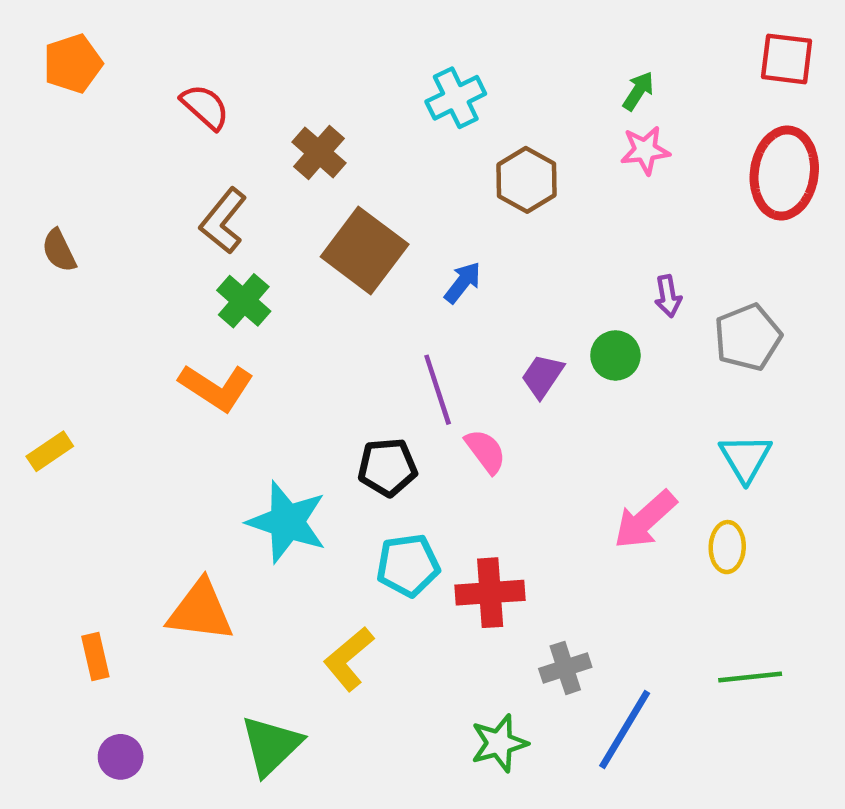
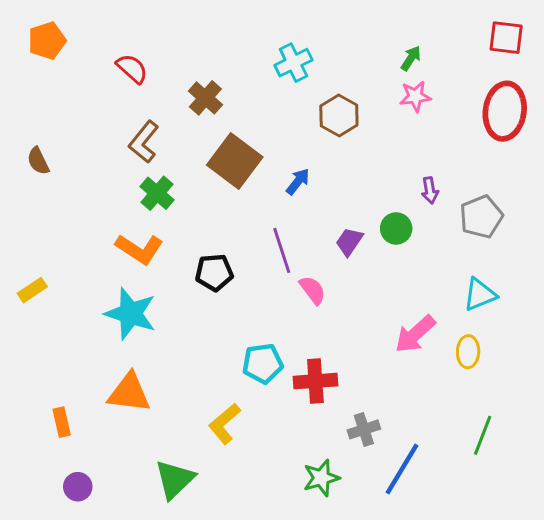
cyan triangle: (745, 458) -> (480, 294), turned 39
black pentagon: (387, 467) -> (214, 272), moved
cyan star: (287, 522) -> (131, 314), moved
green line: (750, 677) -> (483, 435), turned -63

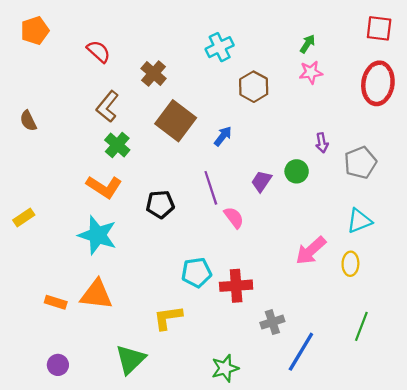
orange rectangle: (62, 422) -> (56, 302), moved, turned -60
yellow L-shape: (224, 424) -> (168, 318), turned 32
green star: (321, 478) -> (225, 368), moved

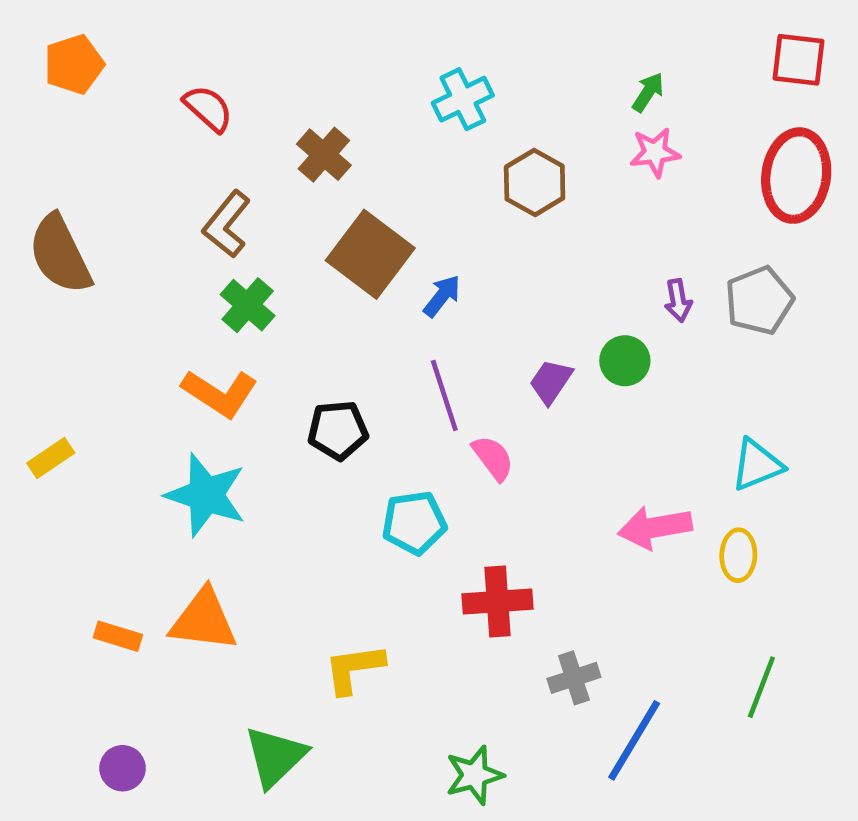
brown semicircle: (28, 121) -> (60, 254), size x1.8
blue arrow: (223, 136) -> (442, 296), moved
gray pentagon: (360, 163) -> (759, 301), moved
pink arrow: (311, 251) -> (655, 527), turned 32
cyan pentagon: (196, 273) -> (414, 523), moved

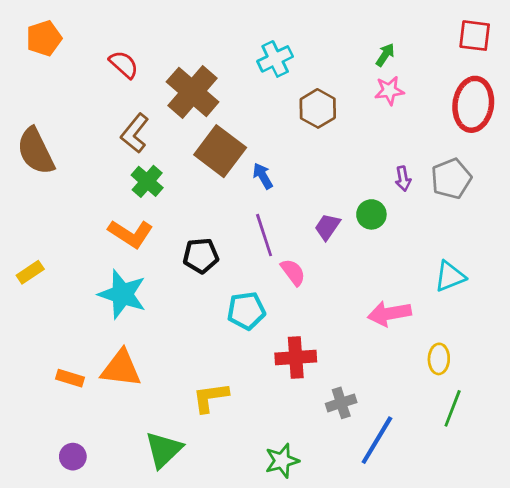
brown cross: (324, 155) -> (193, 92), size x1.6
blue arrow: (442, 296) -> (263, 176), turned -68
yellow ellipse: (738, 555) -> (439, 359), moved

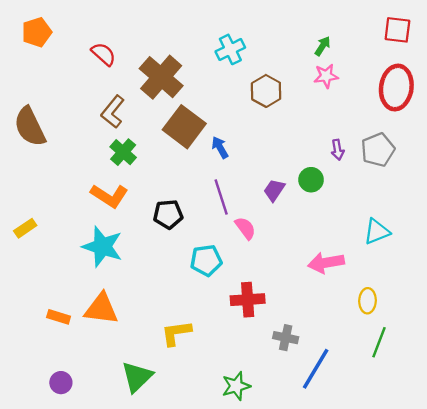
gray cross: (341, 403) -> (286, 338), turned 30

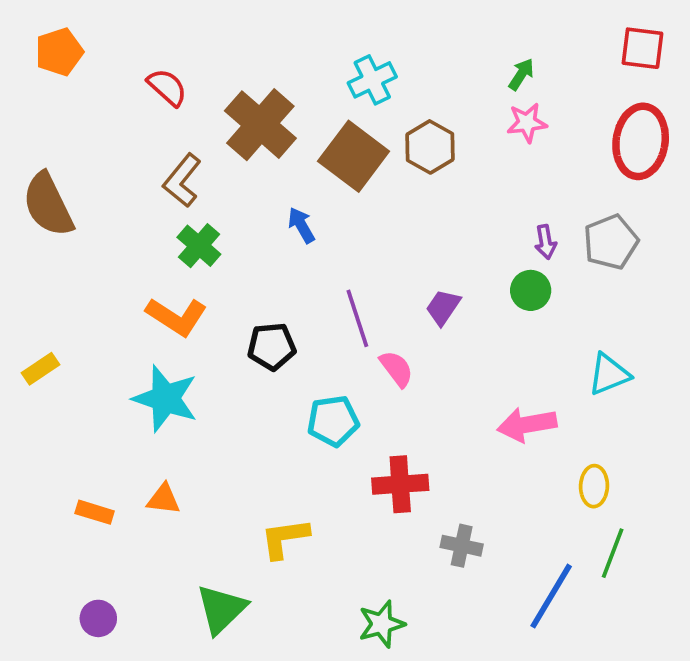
brown square: (184, 127) -> (354, 156), moved
blue arrow: (220, 147) -> (301, 225), moved
green circle: (311, 180) -> (531, 290), moved
orange triangle: (101, 309) -> (164, 499), size x0.6
blue line: (316, 369) -> (551, 596), moved

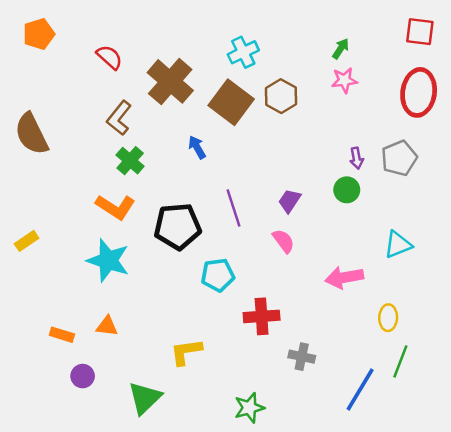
black pentagon: (272, 346) -> (178, 226), size x1.5
pink semicircle: (396, 369) -> (283, 241), moved
purple circle: (98, 618) -> (83, 376), moved

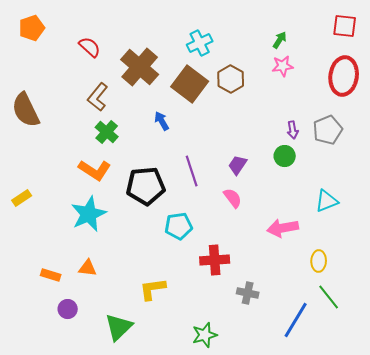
cyan star: (108, 260) -> (89, 214), turned 30
green line: (400, 361) -> (329, 297), turned -60

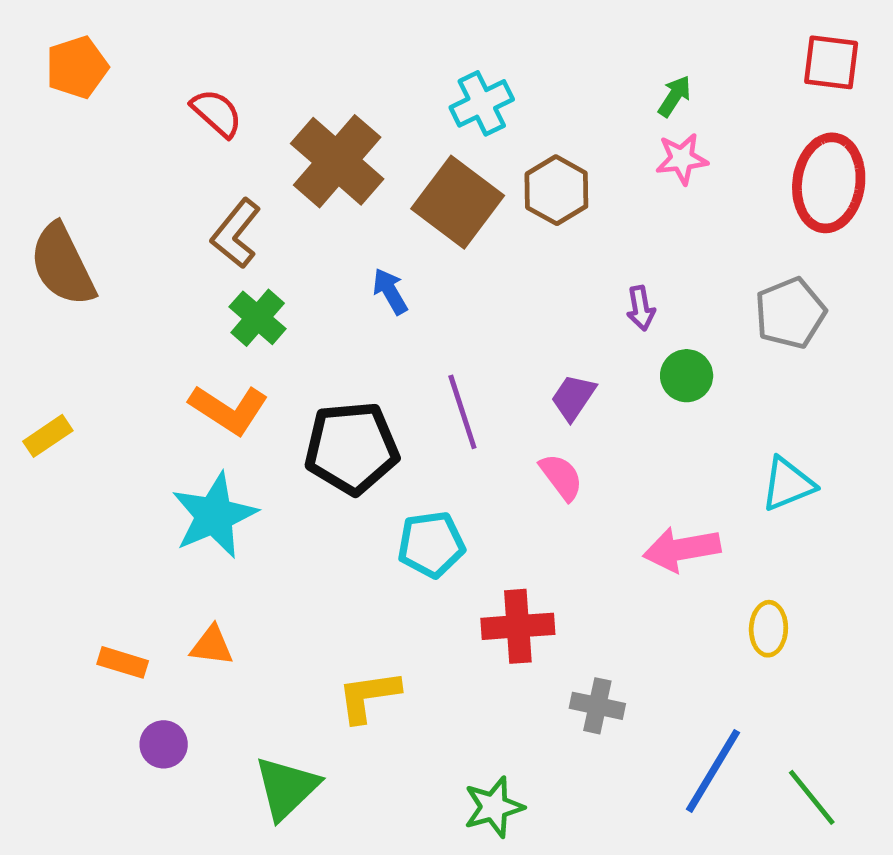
purple arrow: (293, 130) -> (641, 308), moved
yellow rectangle: (22, 198) -> (48, 436), moved
green line: (329, 297) -> (812, 797), moved

